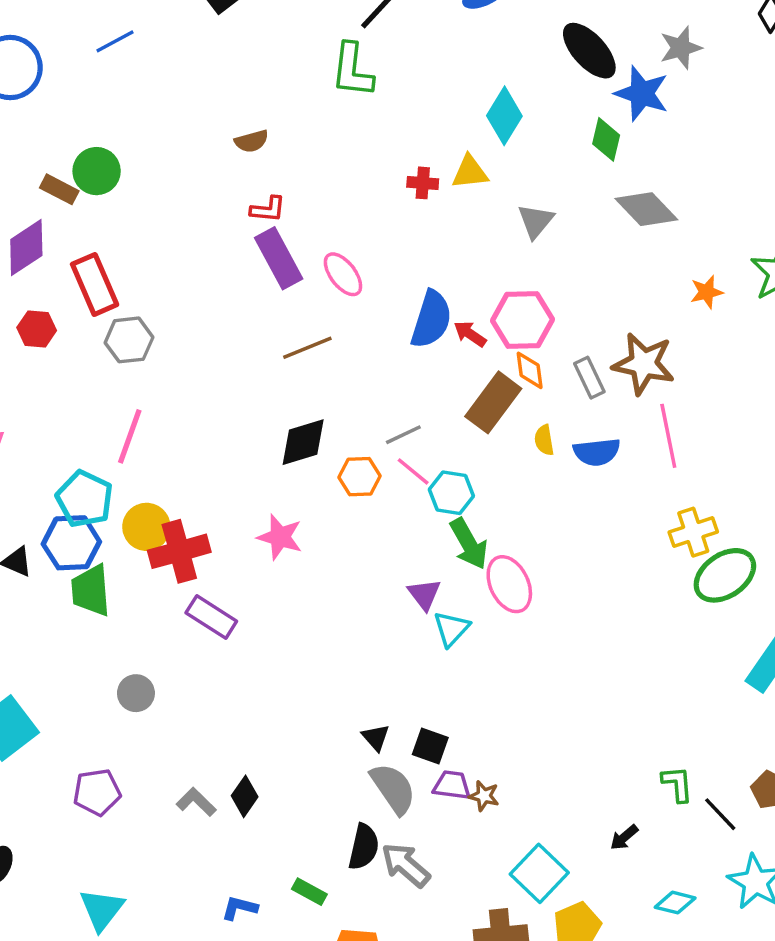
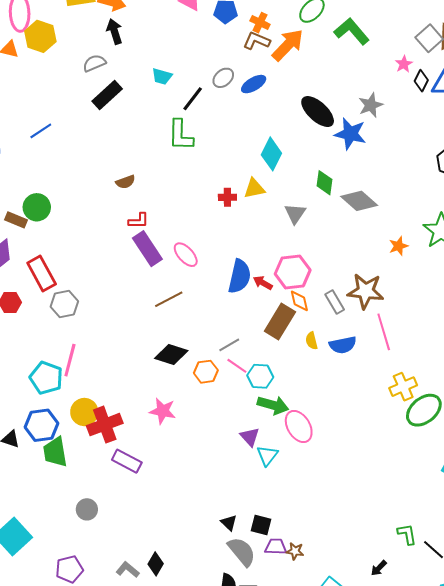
green diamond: (606, 139) -> (324, 183), moved
black diamond: (303, 442) -> (171, 354), turned 40
cyan pentagon: (85, 499) -> (46, 378), moved
green arrow: (469, 544) -> (273, 405), turned -40

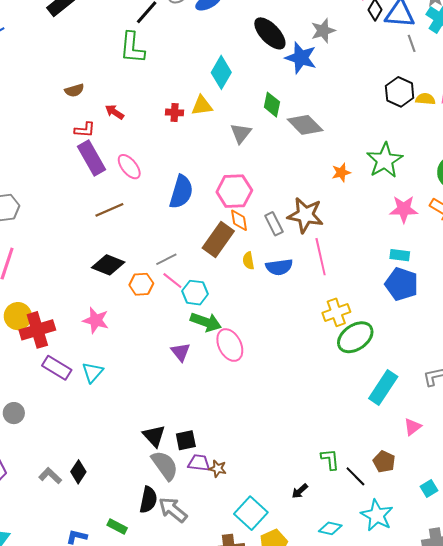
red arrow: (263, 283) -> (114, 112), moved
cyan triangle: (267, 455) -> (93, 372), moved
black triangle: (229, 523) -> (154, 436), size x1.4
black square: (261, 525) -> (186, 440), turned -30

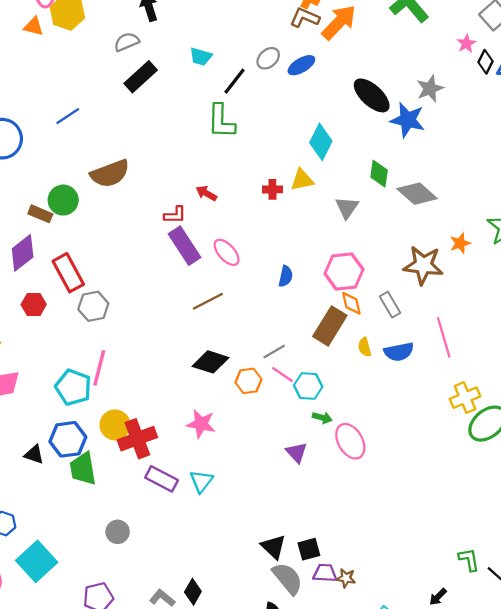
brown semicircle: (74, 90) -> (110, 174), moved, size x1.8
blue semicircle: (181, 192) -> (286, 276), size x0.6
brown star: (305, 215) -> (423, 265), moved
green arrow: (206, 322) -> (322, 418), size x0.6

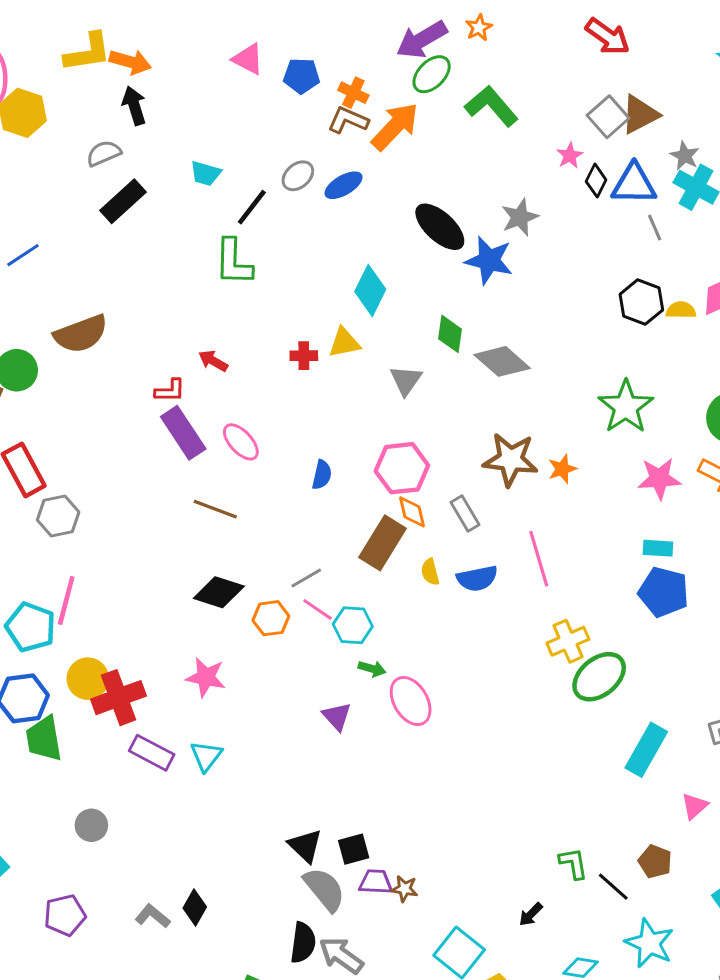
orange star: (460, 243) -> (562, 469), moved
brown line: (208, 301) -> (215, 509), turned 48

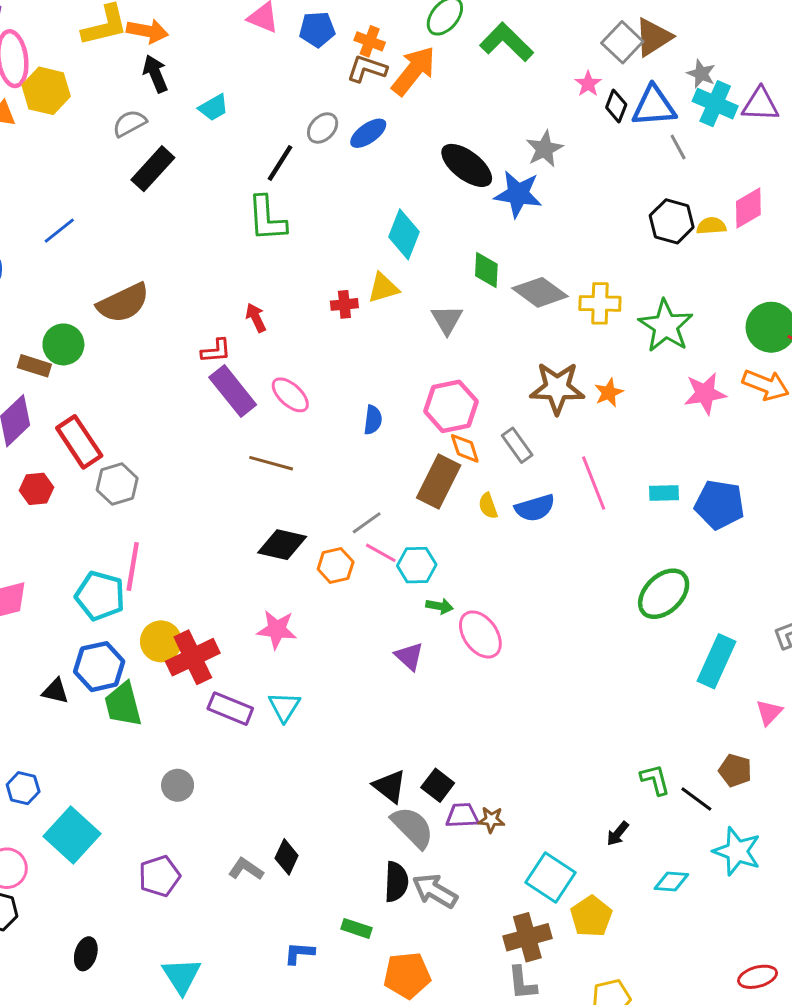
cyan trapezoid: (206, 173) -> (213, 108), moved, turned -40
red arrow: (213, 361) -> (256, 318), turned 40
cyan rectangle: (658, 548) -> (664, 493), moved
yellow cross: (568, 641) -> (600, 303), moved, turned 30
black square: (354, 849) -> (438, 785), turned -32

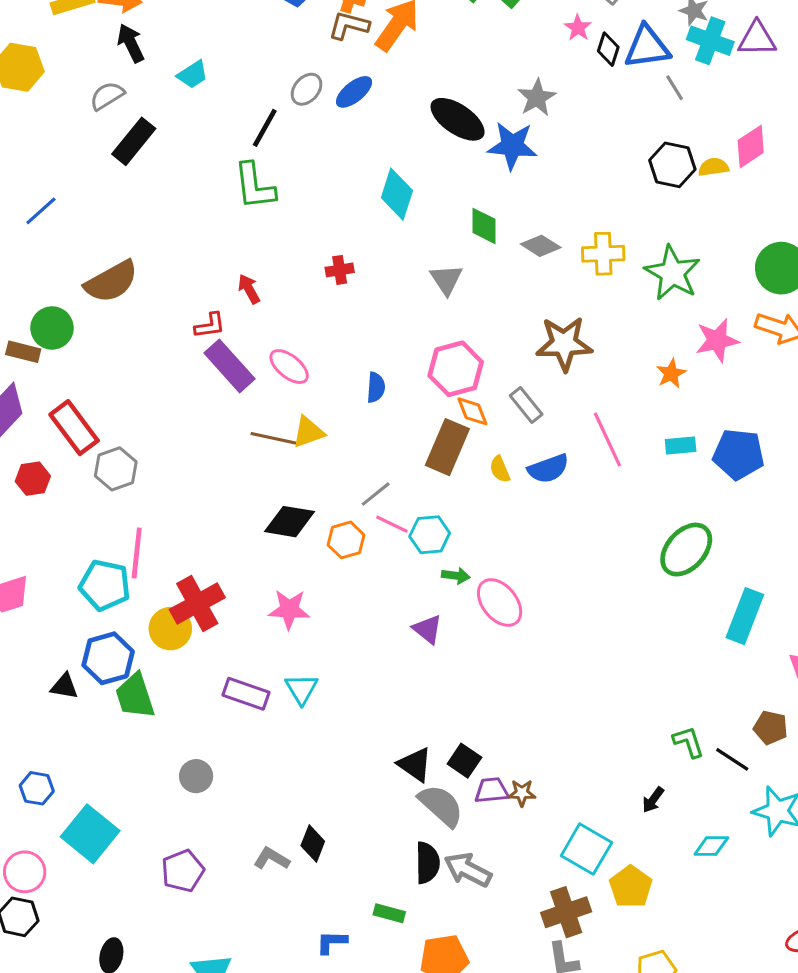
yellow triangle: (383, 288) -> (308, 432), moved
gray diamond: (540, 292) -> (541, 246), size x0.7
orange star: (609, 393) -> (671, 374), moved
red cross: (193, 657) -> (197, 604), moved

